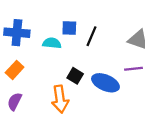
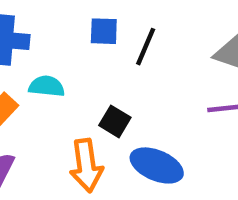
cyan semicircle: (52, 43) -> (47, 86), moved
blue ellipse: (105, 83) -> (157, 165), moved

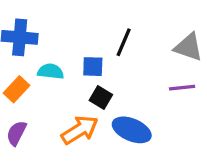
blue square: (104, 31) -> (93, 67), moved
orange arrow: (86, 165) -> (80, 130), turned -114

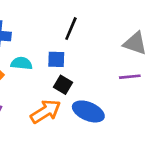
black line: (124, 42) -> (71, 29), moved

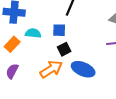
black square: (63, 85) -> (64, 49), turned 32

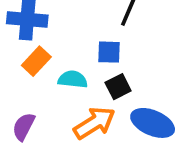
cyan semicircle: (33, 33) -> (73, 79), moved
orange rectangle: (12, 44) -> (36, 61), moved

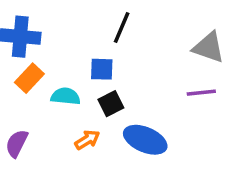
orange arrow: (94, 123) -> (87, 140), size x0.6

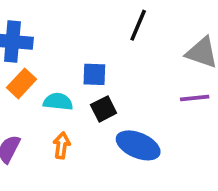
black line: (122, 28) -> (138, 25), moved
orange arrow: (87, 140) -> (62, 145), moved, turned -50

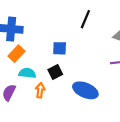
cyan semicircle: (58, 102) -> (27, 73), moved
black square: (104, 109) -> (55, 72), moved

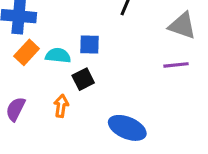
cyan semicircle: (27, 73) -> (58, 56), moved
blue ellipse: (85, 90) -> (127, 128), moved

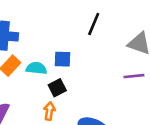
orange arrow: (61, 106) -> (49, 111), moved

